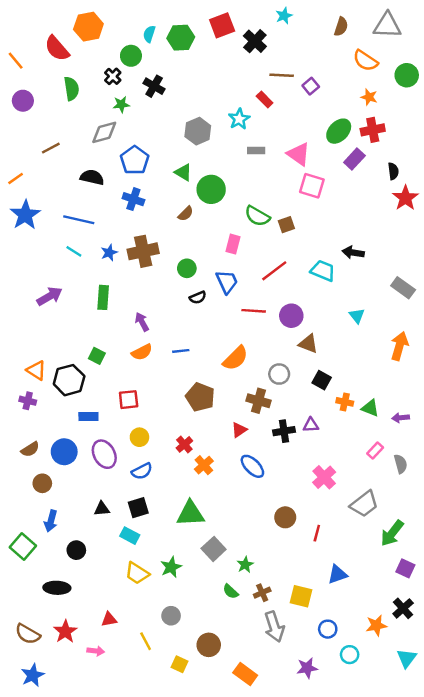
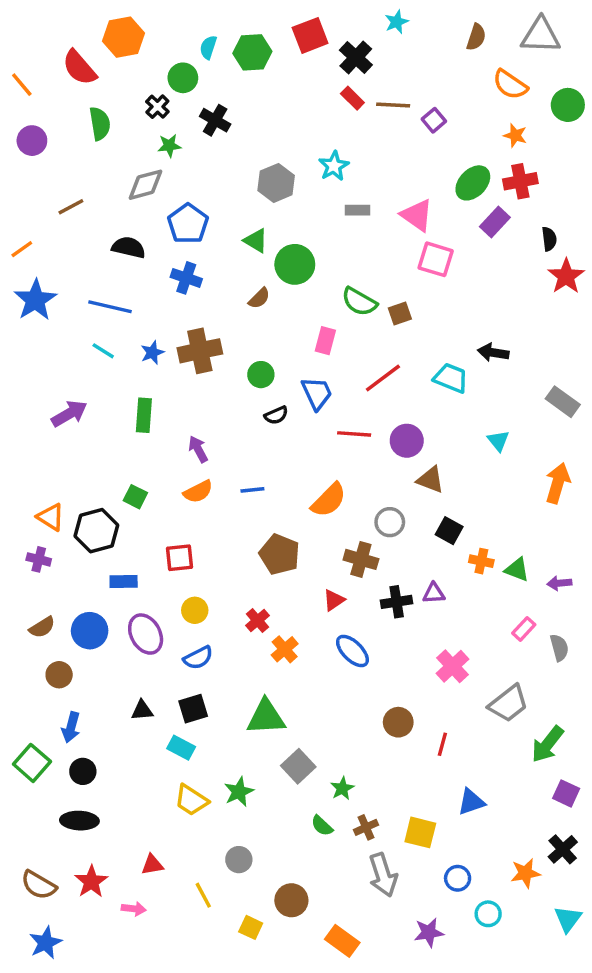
red rectangle: (265, 100) -> (352, 98), moved
black circle: (76, 550) -> (83, 771), moved

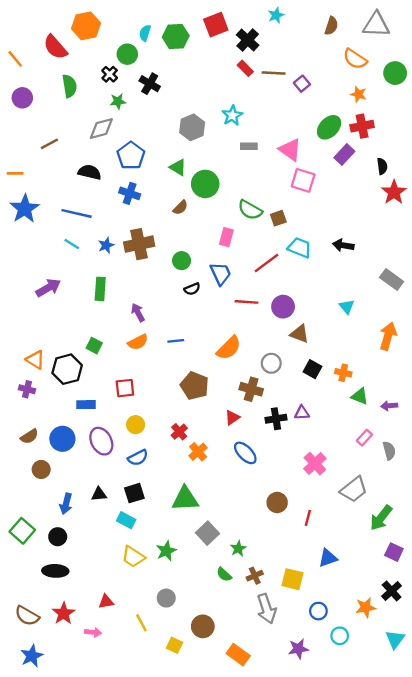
orange line: (22, 249) -> (15, 173), turned 35
cyan trapezoid: (451, 378) -> (300, 248), moved
orange cross: (481, 561) -> (343, 373), moved
blue arrow: (71, 727) -> (66, 504), moved

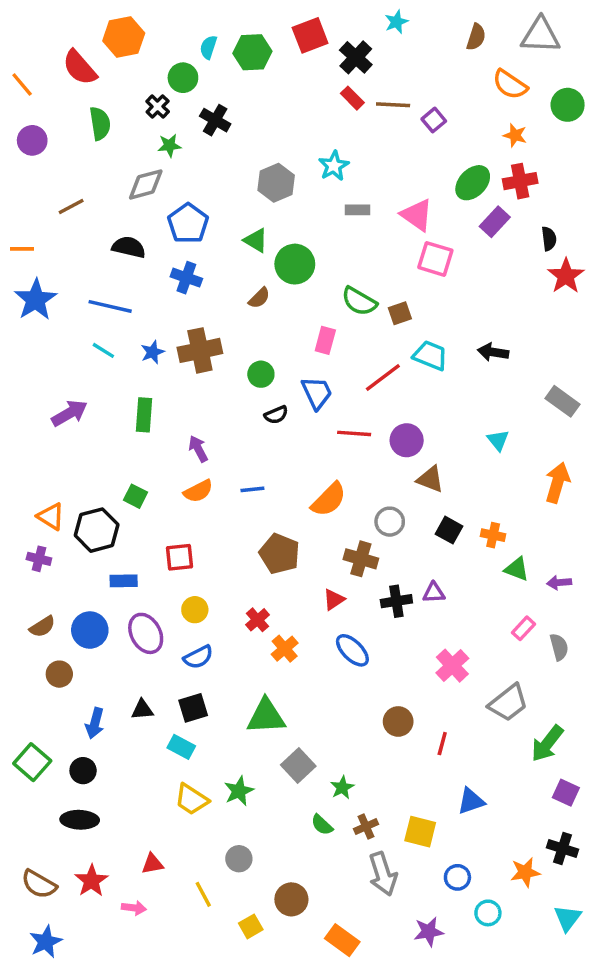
black cross: (392, 591) -> (562, 849), turned -30
yellow square: (174, 645) -> (251, 926), turned 35

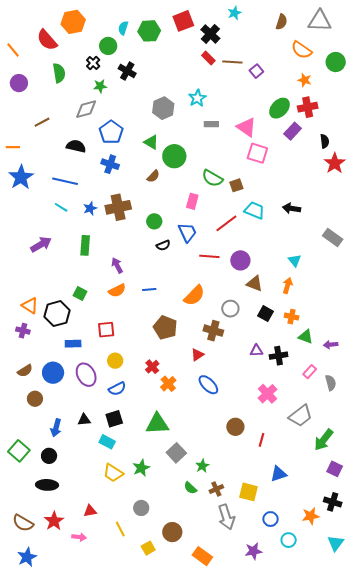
orange arrow: (557, 483) -> (288, 285), moved, size x0.7
black cross: (396, 601) -> (279, 356), moved

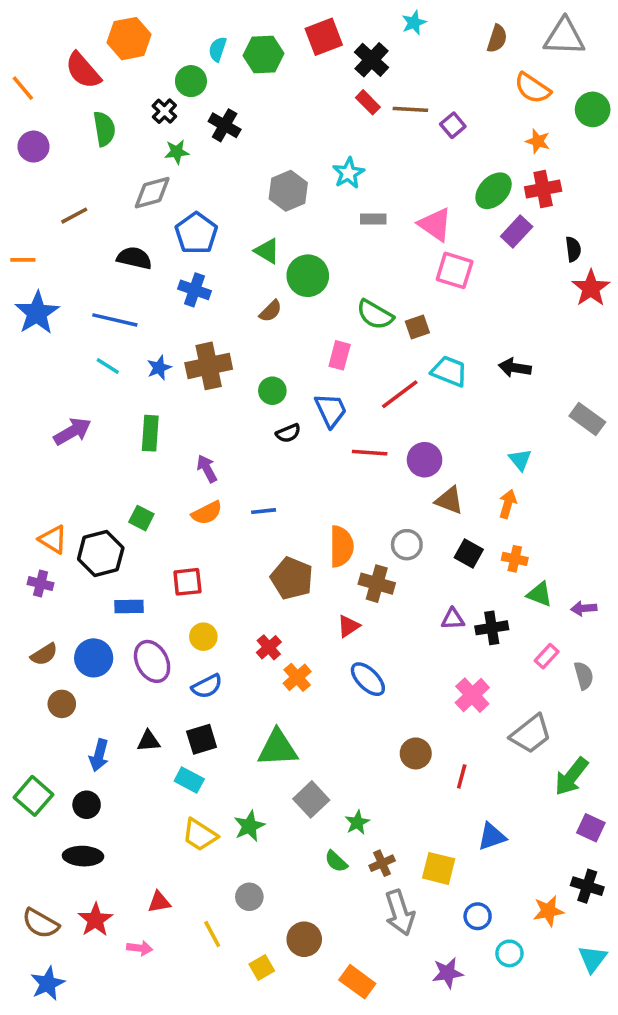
orange semicircle: (194, 296) -> (341, 546), moved, turned -45

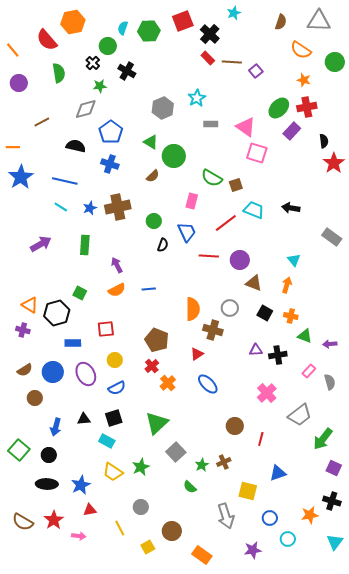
black semicircle: (288, 433) -> (163, 245), turned -48
brown pentagon: (292, 578) -> (157, 340), moved
green triangle: (278, 748) -> (157, 423), turned -40
brown cross: (382, 863) -> (224, 462), moved
blue star: (48, 983) -> (81, 485), moved

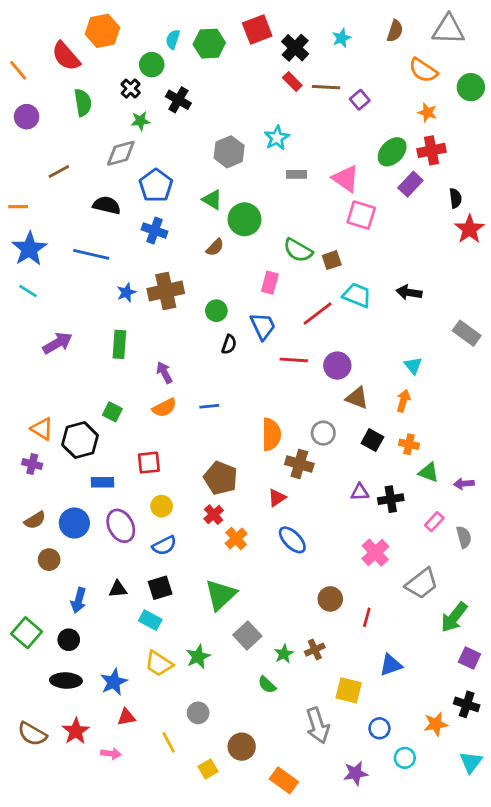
cyan star: (234, 13) -> (342, 38), moved
cyan line: (61, 207) -> (28, 291), moved

